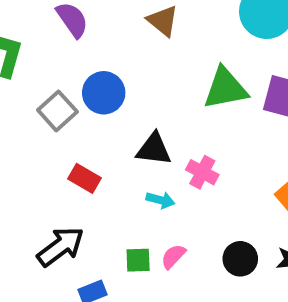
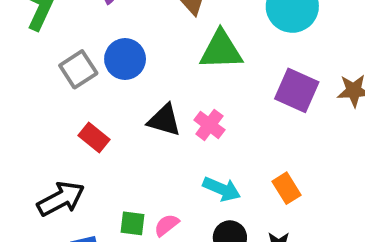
green triangle: (225, 88) -> (221, 50), moved
pink cross: (202, 172) -> (209, 125), moved
cyan arrow: (160, 200) -> (222, 189), moved, size x1.4

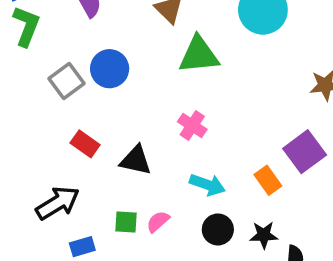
purple square: (297, 90) -> (305, 152), moved, turned 33
black triangle: (164, 120) -> (136, 160), moved

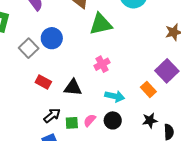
pink cross: (192, 126) -> (102, 64), turned 35
black arrow: (58, 203) -> (52, 115), moved, size x0.7
black circle: (218, 229) -> (113, 120), moved

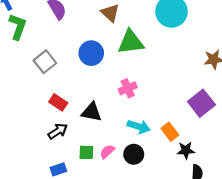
blue circle: (52, 38) -> (91, 53), moved
orange rectangle: (148, 89) -> (170, 132), moved
black arrow: (52, 115) -> (58, 131), moved
black star: (150, 120) -> (186, 150), moved

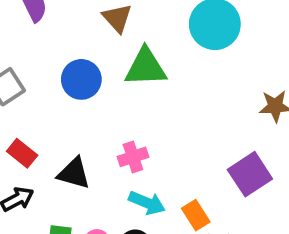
pink cross: (128, 88) -> (133, 157), moved

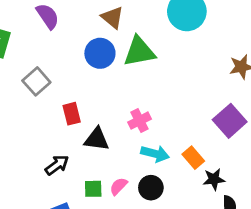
blue circle: (81, 79) -> (100, 53), moved
red rectangle: (22, 153) -> (72, 114), moved, turned 45

